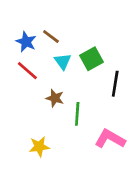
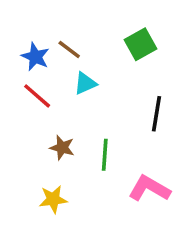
green square: (92, 59) -> (140, 44), moved
cyan triangle: (63, 61) -> (85, 83), turned 42
brown star: (55, 98) -> (62, 148), moved

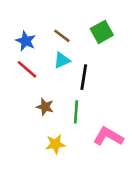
brown line: (69, 50) -> (62, 36), moved
black line: (157, 114) -> (84, 77), moved
yellow star: (53, 199) -> (55, 144), moved

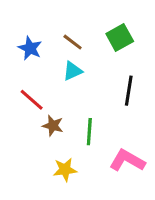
red line: (27, 69) -> (32, 100), moved
black line: (84, 77) -> (129, 91), moved

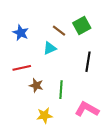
brown line: (73, 42) -> (59, 31), moved
red line: (32, 100) -> (22, 68), turned -54

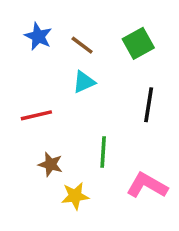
brown line: (59, 31) -> (82, 45), moved
blue star: (21, 33) -> (38, 36), moved
brown star: (36, 85) -> (51, 164), moved

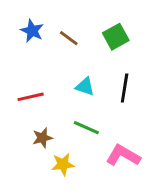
cyan triangle: (84, 82) -> (85, 87), moved, turned 42
green line: (103, 152) -> (86, 128), turned -70
brown star: (51, 164) -> (42, 138), turned -30

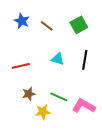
green line: (86, 128) -> (59, 97), moved

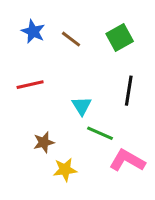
cyan triangle: (58, 59) -> (82, 106), moved, turned 40
red line: (21, 66) -> (30, 85), moved
green line: (59, 97) -> (100, 133), moved

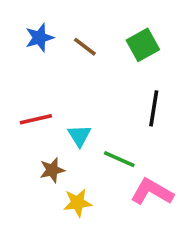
blue star: (33, 31) -> (39, 38), turned 30
red line: (30, 85) -> (36, 119), moved
cyan triangle: (82, 106) -> (79, 136), moved

